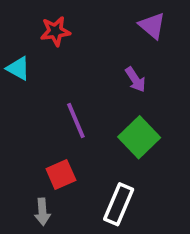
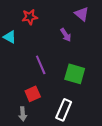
purple arrow: (135, 80) -> (66, 35), moved
green square: (139, 137) -> (75, 74), turned -30

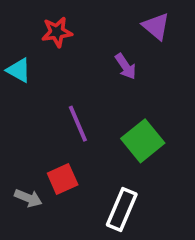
green square: (75, 74) -> (143, 141), turned 35
gray arrow: (23, 114) -> (28, 198), moved, turned -64

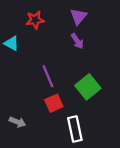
purple triangle: (156, 26) -> (78, 16), moved, turned 30
red square: (63, 179) -> (54, 103), moved
white rectangle: (122, 210) -> (75, 129), turned -35

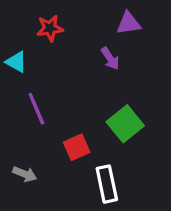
purple triangle: (78, 16) -> (129, 23), moved, turned 42
purple line: (48, 76) -> (36, 109), moved

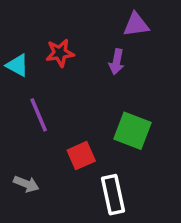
red star: (50, 28) -> (60, 53), moved
purple arrow: (110, 58) -> (117, 62), turned 45
green square: (125, 124) -> (132, 131), turned -30

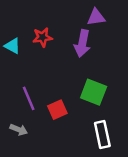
purple arrow: (117, 62) -> (82, 43), size x1.5
purple line: (39, 115) -> (29, 98), moved
white rectangle: (113, 195) -> (102, 135), moved

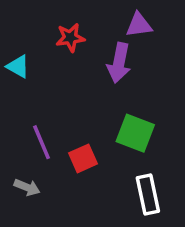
red star: (42, 37) -> (70, 38), moved

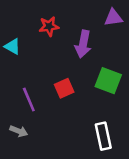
purple triangle: (139, 25) -> (113, 18), moved
green square: (135, 133) -> (108, 81), moved
red square: (83, 158) -> (64, 88), moved

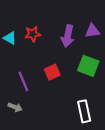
purple triangle: (113, 18) -> (92, 31), moved
red star: (49, 26) -> (33, 34), moved

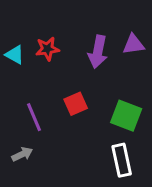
green square: (88, 66) -> (126, 116), moved
gray arrow: (15, 107) -> (22, 154), turned -48

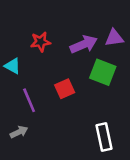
purple arrow: (98, 52) -> (84, 44), turned -124
cyan triangle: (15, 55) -> (13, 66), moved
green square: (126, 116) -> (103, 72), moved

